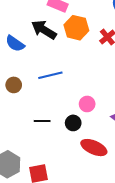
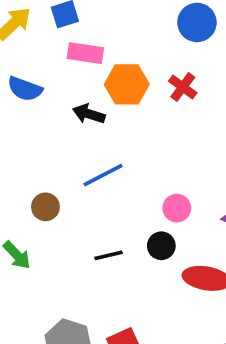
black arrow: (44, 30) -> (89, 114), moved, size x0.7
blue semicircle: (15, 44) -> (25, 89), moved

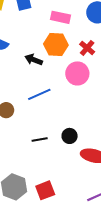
pink rectangle: (85, 53) -> (60, 17), moved
pink circle: (177, 208) -> (77, 73), moved, size x1.5

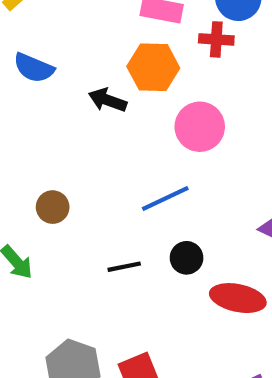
red cross: (87, 48) -> (216, 39), moved, turned -35
blue line: (39, 94) -> (165, 199), moved

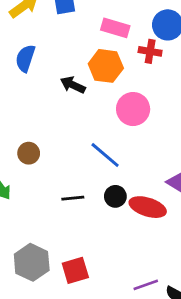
blue semicircle: (34, 68) -> (25, 58), turned 80
blue line: (165, 199) -> (105, 155), turned 60
red ellipse: (238, 298) -> (148, 207), moved

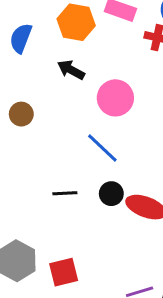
orange hexagon: (106, 66) -> (76, 22), moved
pink circle: (133, 109) -> (115, 98), moved
brown circle: (29, 153) -> (21, 114), moved

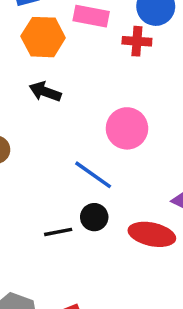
pink circle: (115, 98) -> (127, 128), moved
black circle: (111, 194) -> (94, 217), moved

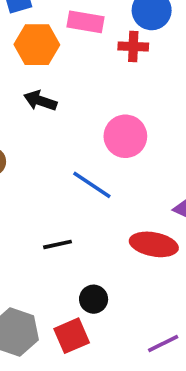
black circle: (94, 217) -> (94, 299), moved

